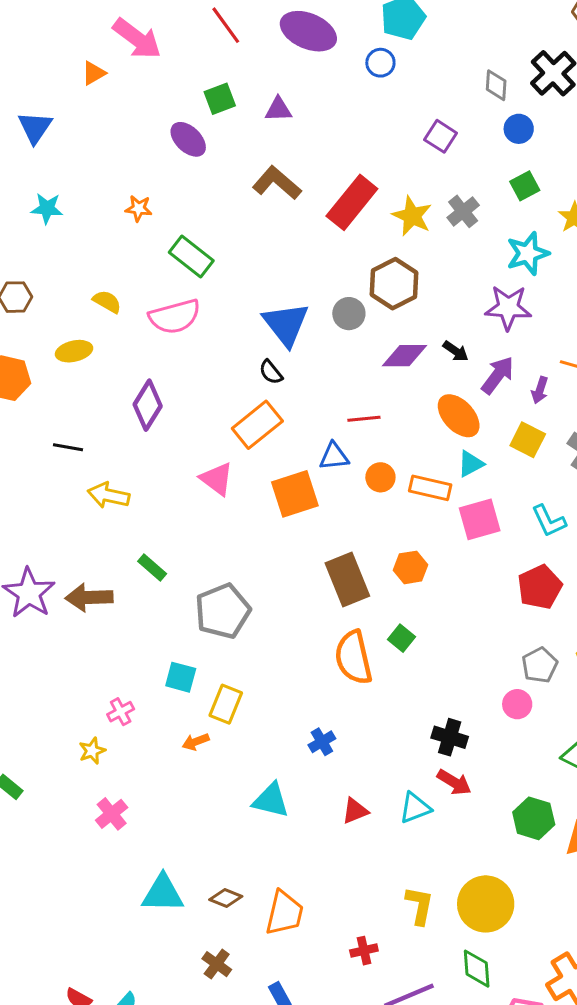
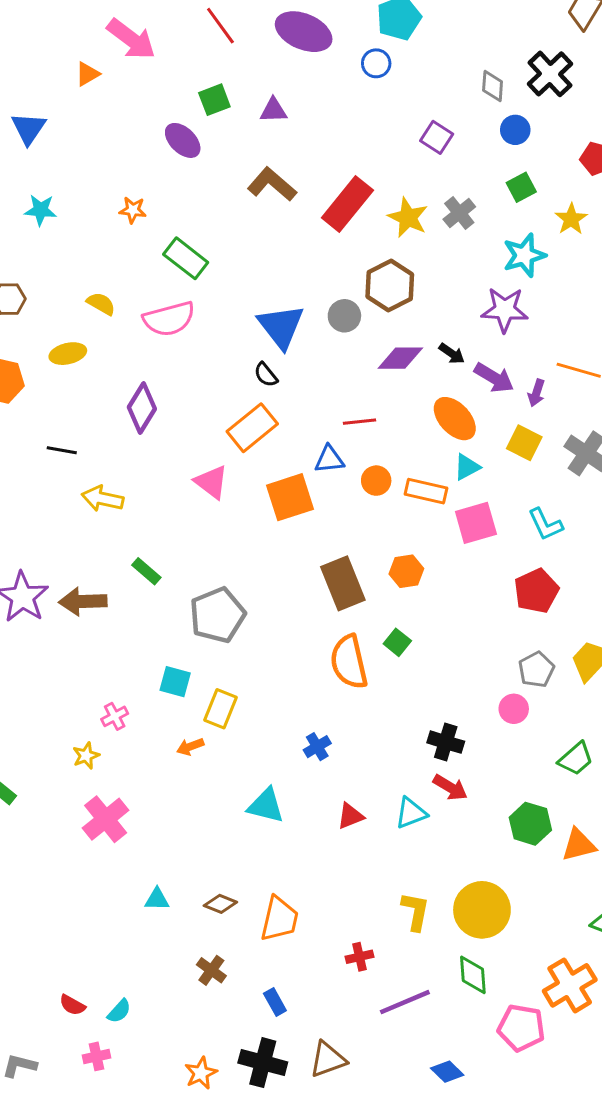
purple arrow: (498, 375) -> (494, 378), turned 84
pink cross: (112, 814) -> (106, 819), size x1.4
cyan triangle: (163, 893) -> (157, 899), size x0.6

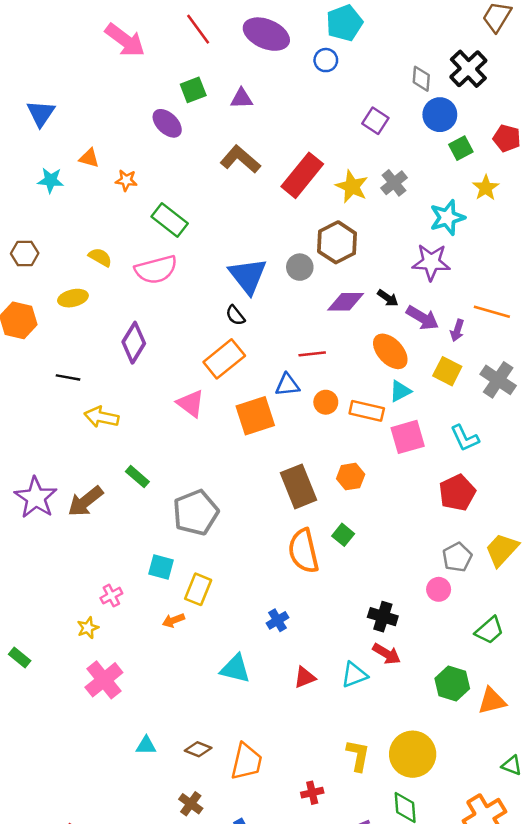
orange triangle: (87, 74) -> (89, 158), moved, turned 45
blue circle: (515, 130) -> (440, 115), size x1.4
green square: (521, 187) -> (461, 148), moved
brown arrow: (83, 601) -> (85, 501), turned -36

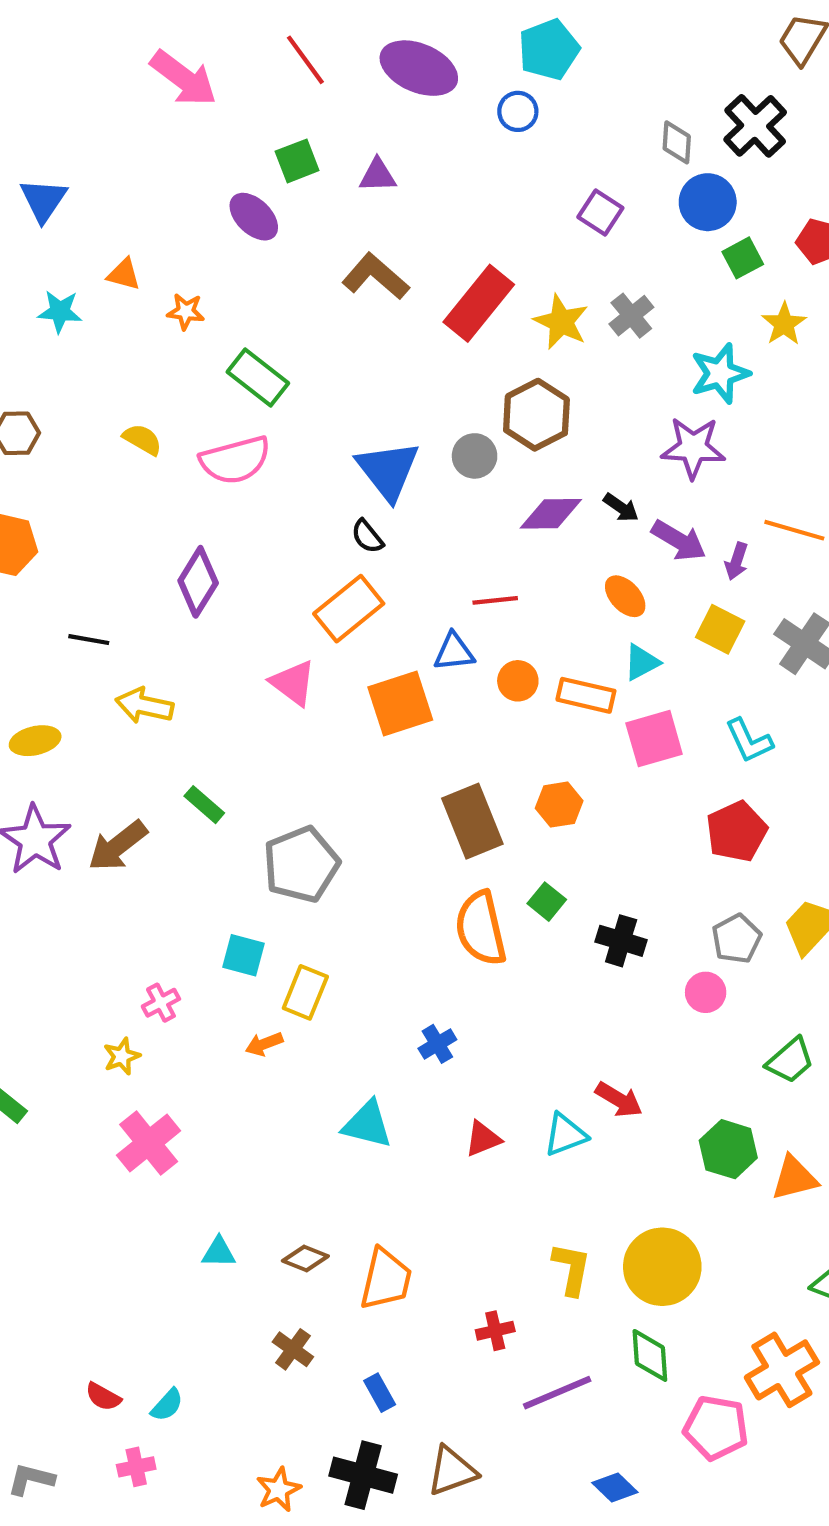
yellow ellipse: (73, 298) -> (35, 741), moved
orange ellipse: (390, 351) -> (625, 596), size x0.7
black cross: (383, 617) -> (621, 941), moved

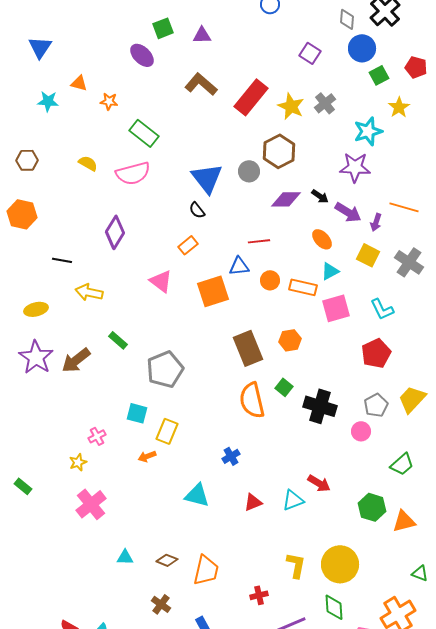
orange rectangle: (349, 609) -> (188, 245), size x0.6
black cross: (621, 941) -> (320, 406), size x1.4

